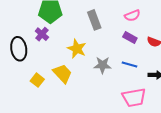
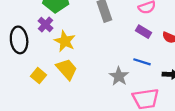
yellow star: (77, 49) -> (65, 41), moved
gray star: (102, 65) -> (119, 76), moved, turned 30

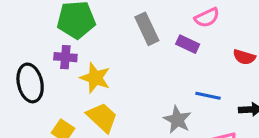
purple cross: (46, 25) -> (65, 57), turned -32
purple rectangle: (143, 32) -> (188, 44), moved

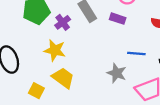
purple cross: (65, 57) -> (63, 22), moved, turned -35

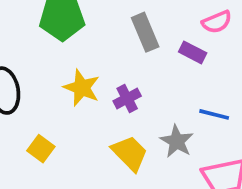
purple cross: (63, 22) -> (127, 99), moved
yellow trapezoid: (63, 78) -> (130, 153), moved

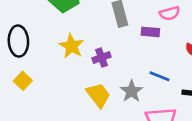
purple rectangle: (193, 52) -> (150, 32), turned -30
yellow square: (41, 149) -> (23, 81), moved

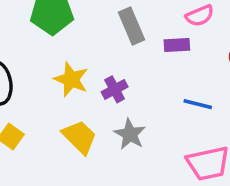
gray star: (132, 91) -> (130, 134), moved
yellow trapezoid: (98, 95) -> (79, 137), moved

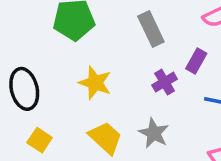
purple rectangle: (177, 45) -> (196, 61), moved, turned -55
purple cross: (115, 89) -> (165, 82), moved

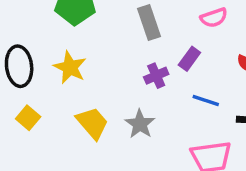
yellow star: (95, 83) -> (70, 67), moved

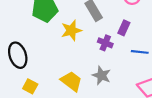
yellow star: (70, 67) -> (71, 30), moved, turned -30
purple cross: (156, 76) -> (105, 43), turned -32

